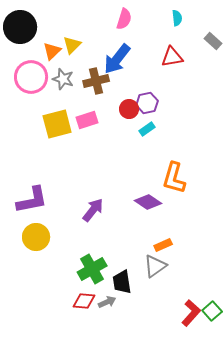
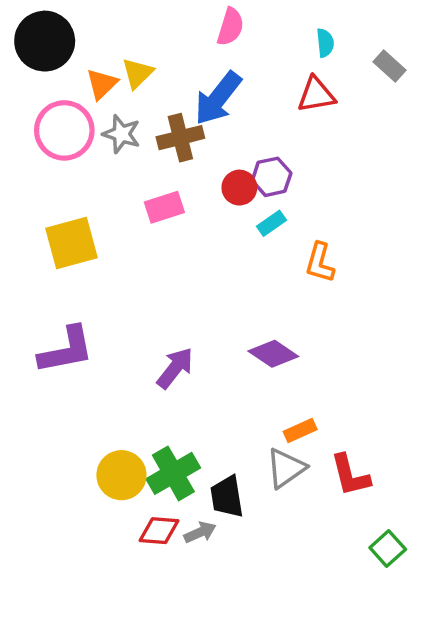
cyan semicircle: (177, 18) -> (325, 43), moved
yellow square: (57, 124) -> (71, 243), moved
orange L-shape: (174, 178) -> (320, 263), moved, size x0.7
yellow circle: (36, 237) -> (121, 475), moved
red L-shape: (191, 313) -> (350, 475), moved, turned 124

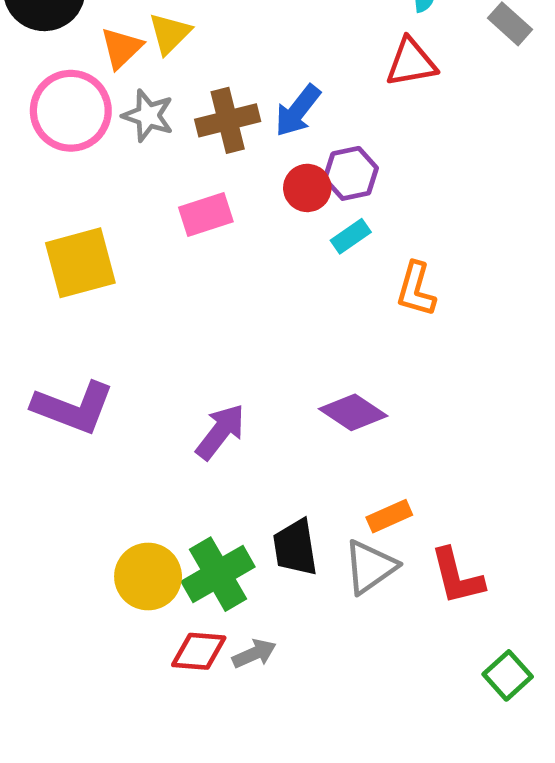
blue arrow: (218, 98) -> (298, 111), moved, size x0.7
purple L-shape: (66, 350) -> (73, 408), turned 32
black trapezoid: (227, 497) -> (295, 548), moved

